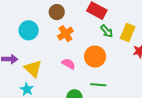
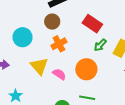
green arrow: (107, 31) -> (100, 45), turned 80
yellow triangle: (33, 69) -> (39, 66), moved

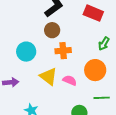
red rectangle: (92, 24) -> (93, 13), moved
orange cross: (59, 44) -> (63, 51), turned 35

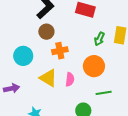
pink semicircle: (70, 80) -> (70, 79), turned 80

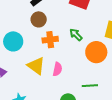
green arrow: (99, 39) -> (76, 35), moved, turned 104
orange circle: (94, 66) -> (96, 52), moved

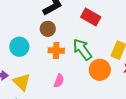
green arrow: (76, 35) -> (82, 49), size x1.6
yellow triangle: (36, 66) -> (22, 82), moved

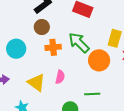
yellow triangle: (22, 82) -> (36, 82), moved

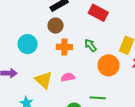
green arrow: (79, 43) -> (91, 45), size x0.6
pink semicircle: (60, 77) -> (68, 77), turned -120

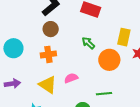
cyan circle: (28, 44) -> (13, 48), moved
orange cross: (64, 47) -> (48, 54), moved

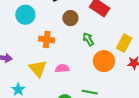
brown circle: (51, 29) -> (70, 18), moved
cyan circle: (13, 48) -> (25, 15), moved

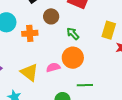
orange cross: (47, 39) -> (30, 33), moved
orange circle: (104, 61) -> (73, 58), moved

